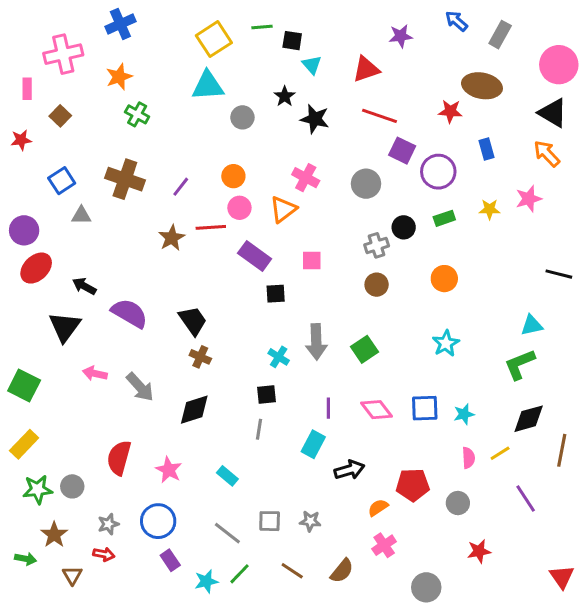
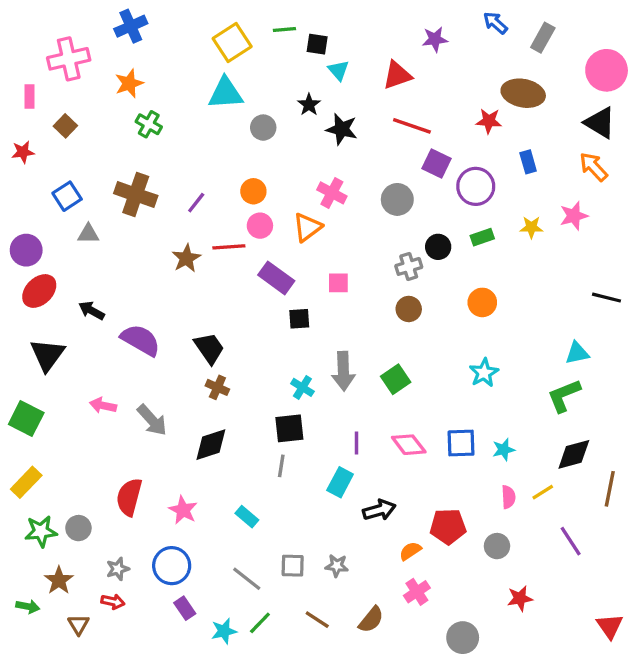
black triangle: (65, 327) -> (47, 355), moved
black square: (267, 395) -> (289, 428), size x1.4

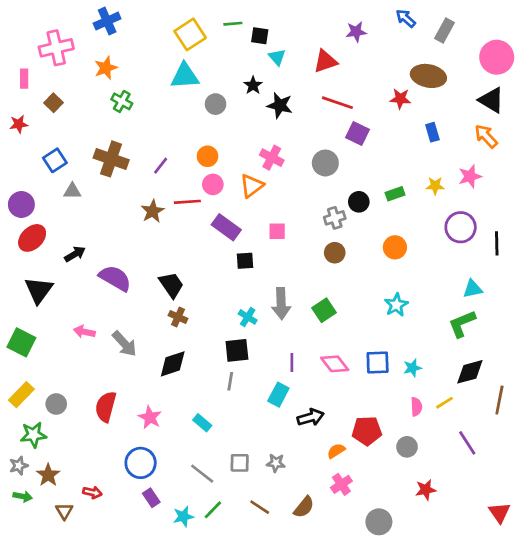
purple circle: (476, 186) -> (461, 227), moved
black line: (607, 298) -> (497, 243), turned 75
black arrow: (92, 311) -> (75, 254), turned 120
gray circle: (78, 528) -> (56, 404), moved
gray star: (118, 569) -> (19, 466), moved

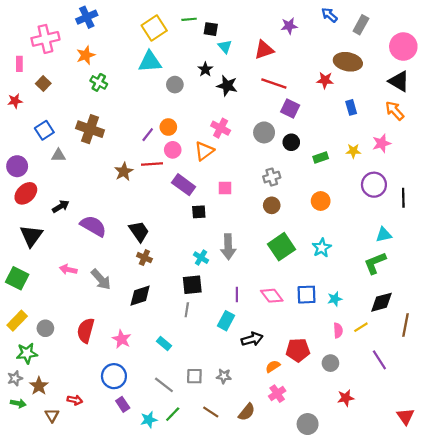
purple line: (161, 166) -> (148, 135), moved
black circle: (359, 202) -> (291, 142), moved
green square: (324, 310) -> (281, 247), moved, size x1.4

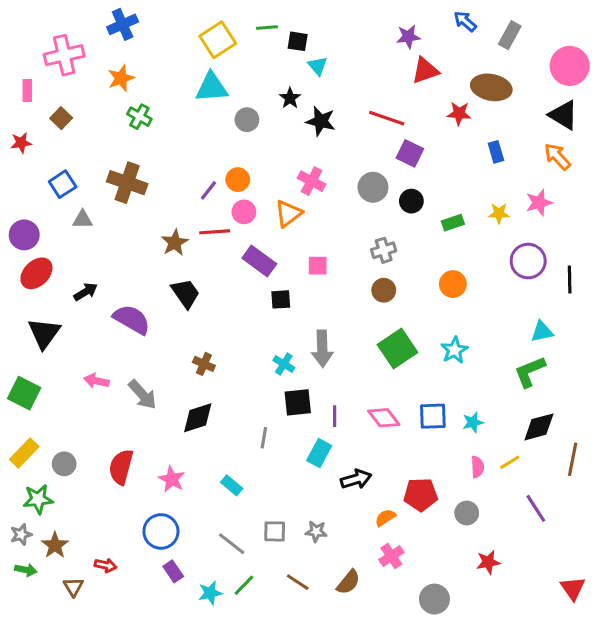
red triangle: (264, 50) -> (425, 70), moved
black trapezoid: (139, 231) -> (186, 293), moved
black square: (192, 285) -> (298, 402), moved

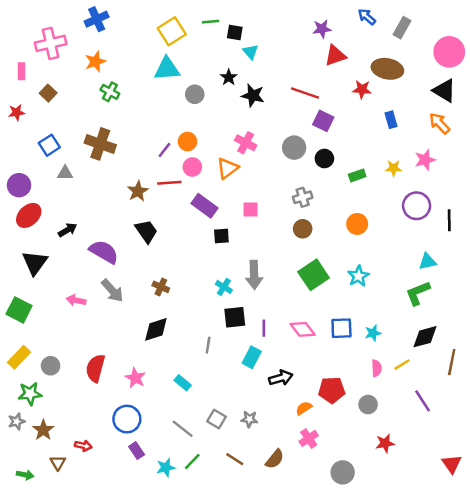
gray arrow: (142, 395) -> (112, 291), moved
gray square: (275, 531) -> (217, 419), turned 30
green arrow: (26, 570) -> (25, 475), moved

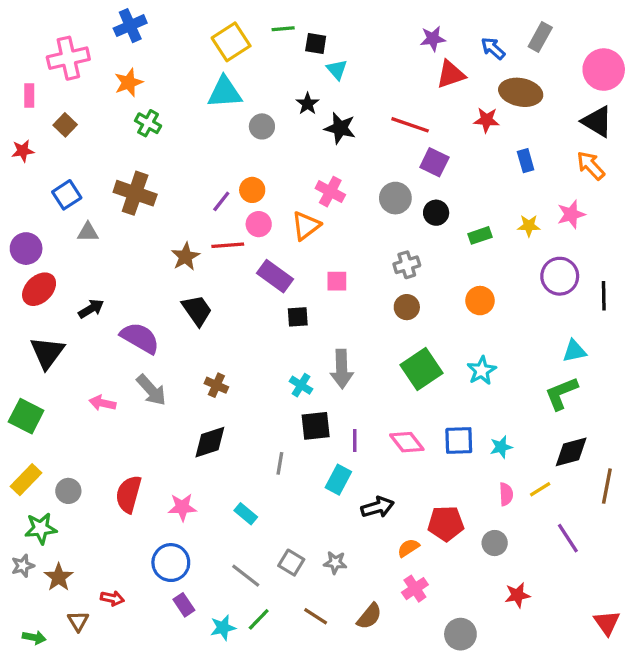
blue arrow: (367, 17) -> (493, 48), moved
pink star: (135, 378) -> (182, 507), turned -30

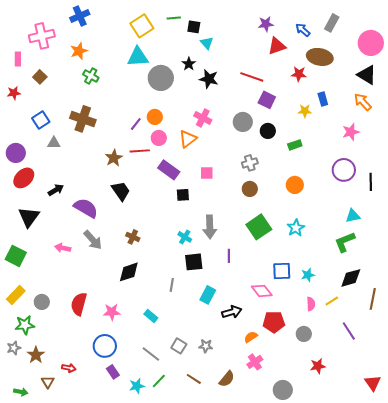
gray circle: (262, 126) -> (161, 78), size x1.6
yellow star: (529, 226) -> (305, 111), moved
purple line: (355, 441) -> (229, 256), moved
pink diamond: (407, 442) -> (262, 291), moved

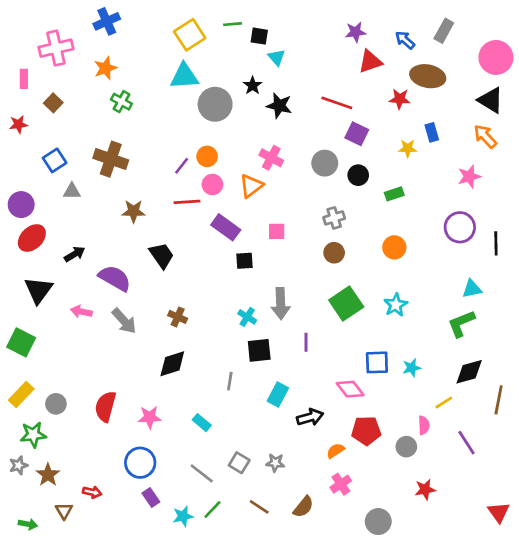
brown star: (114, 158) -> (134, 211), moved, turned 30
pink arrow: (63, 248) -> (81, 312), moved
pink semicircle: (311, 304) -> (424, 425), moved

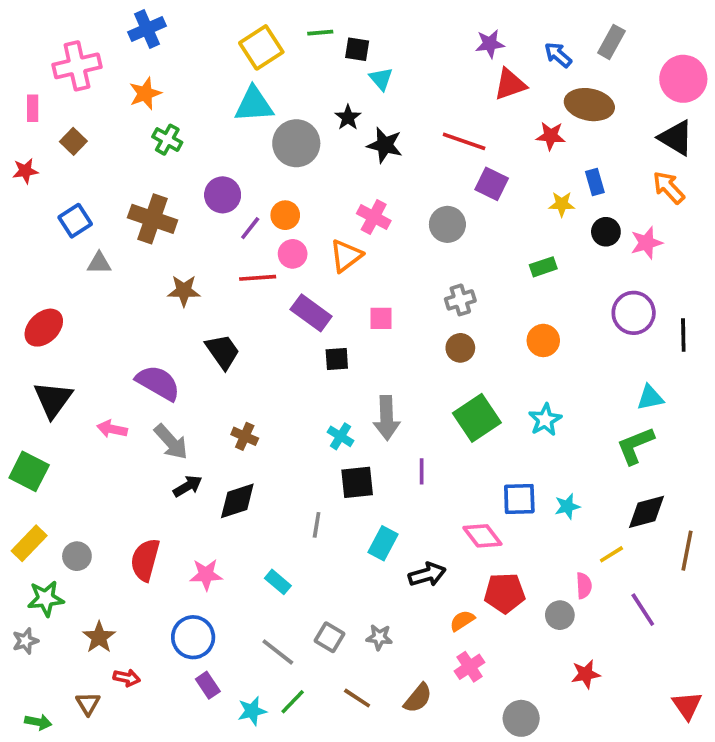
black circle: (358, 175) -> (606, 232), moved
purple circle: (21, 205) -> (223, 195), moved
black arrow: (75, 254) -> (188, 486), moved
brown star: (48, 475) -> (99, 637), moved

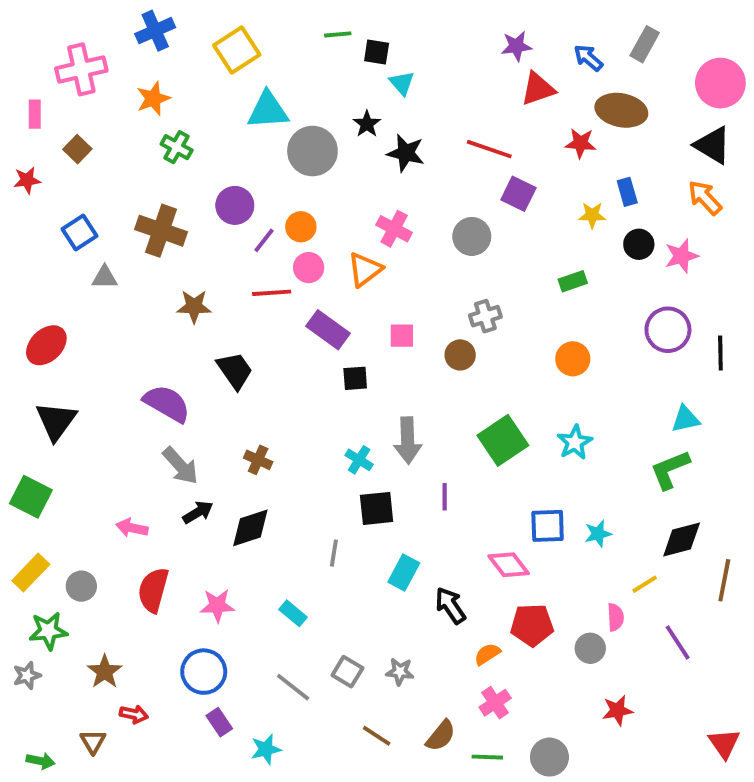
yellow square: (261, 47) -> (237, 50), moved
brown circle: (460, 348) -> (460, 355), moved
pink arrow: (112, 429) -> (132, 528), moved
black arrow: (427, 575) -> (450, 606), turned -108
green line: (293, 702) -> (487, 757), moved, turned 48

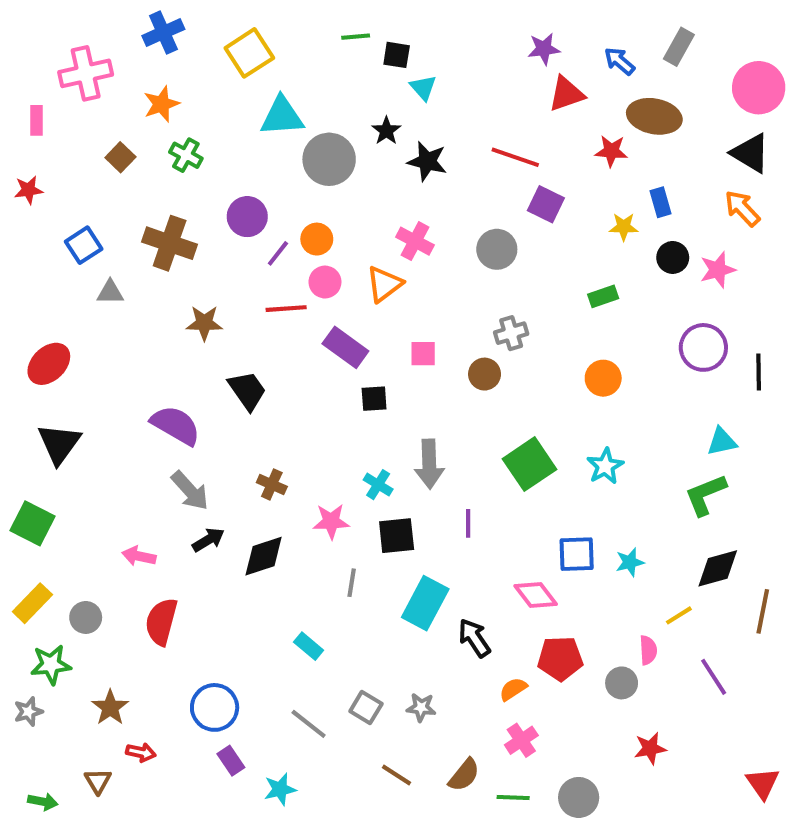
brown square: (77, 149) -> (120, 157), moved
cyan rectangle: (404, 573) -> (425, 603), size x1.4
pink star: (217, 606) -> (331, 521), moved

